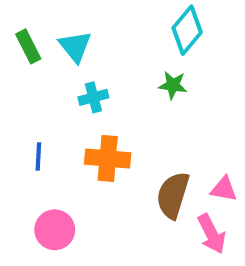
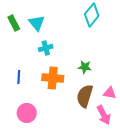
green star: (173, 85) -> (85, 67), moved

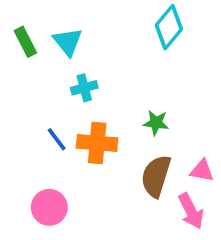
blue line: (19, 77) -> (57, 139), moved, turned -40

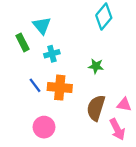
green rectangle: (25, 42) -> (23, 42), moved
green star: (156, 123) -> (96, 66), moved
pink circle: (49, 207) -> (44, 127), moved

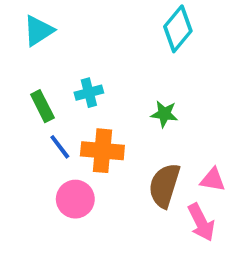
cyan triangle: (42, 26) -> (39, 31), moved, turned 36
green rectangle: (23, 42) -> (42, 106), moved
pink circle: (44, 127) -> (75, 199), moved

